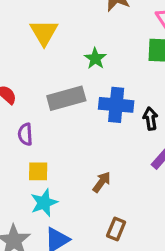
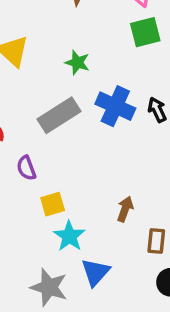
blue cross: (116, 105) -> (115, 106), turned 36
brown arrow: (102, 182) -> (125, 209), moved

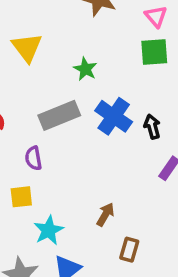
purple semicircle: (26, 168) -> (33, 158), moved
yellow square: (53, 204) -> (21, 197), moved

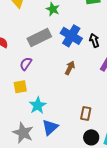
purple semicircle: (33, 158) -> (26, 64), turned 48
brown arrow: (105, 214) -> (70, 68), moved

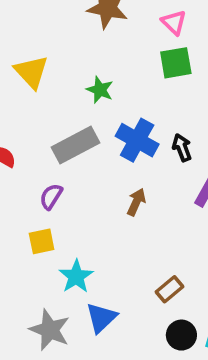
brown rectangle: (86, 114) -> (170, 289), turned 40

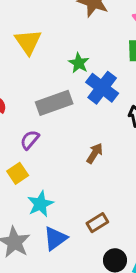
blue cross: (137, 140) -> (102, 88), moved
yellow square: (42, 241) -> (18, 173), turned -30
brown rectangle: (170, 289) -> (97, 223), moved

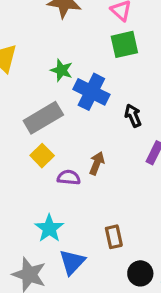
purple semicircle: (30, 140) -> (69, 177), moved, turned 66
yellow square: (18, 173) -> (42, 156), moved
brown rectangle: (97, 223) -> (114, 237), turned -60

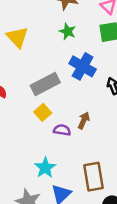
green star: (62, 70) -> (68, 31), moved
brown rectangle: (114, 237) -> (94, 177), size x1.6

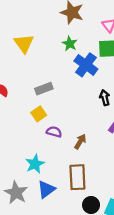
blue cross: (83, 66) -> (86, 65), moved
gray rectangle: (45, 84) -> (44, 89), size x0.7
brown arrow: (84, 120) -> (80, 142), moved

